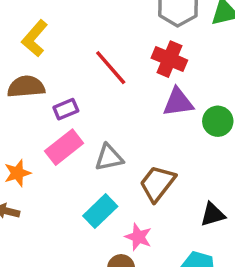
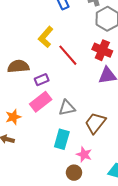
yellow L-shape: (35, 38) -> (46, 37), moved
cyan rectangle: (100, 211) -> (62, 139), turned -30

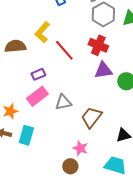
brown semicircle: (18, 66) -> (15, 46), moved
cyan rectangle: (62, 139) -> (26, 135), moved

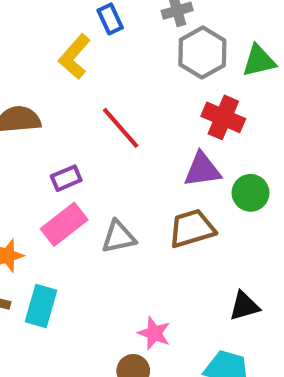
yellow L-shape: (42, 32) -> (75, 57), moved
red cross: (98, 45) -> (223, 117), moved
brown trapezoid: (91, 117) -> (192, 228), moved, turned 35

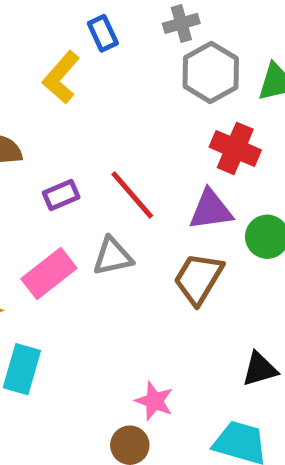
red line: (121, 128) -> (132, 195), moved
purple rectangle: (66, 178) -> (61, 195), moved
brown trapezoid: (192, 228) -> (198, 278), turned -42
gray triangle: (119, 237) -> (113, 256), moved

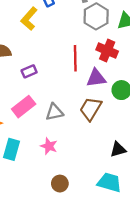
red line: (132, 195) -> (75, 58), moved, turned 40
gray triangle: (113, 256) -> (54, 112), moved
pink star: (154, 401) -> (49, 146), moved

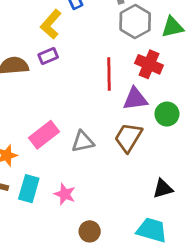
purple rectangle: (29, 71) -> (48, 56), moved
pink star: (49, 146) -> (65, 194), moved

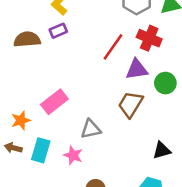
red line: (109, 74) -> (113, 47), turned 36
gray triangle: (83, 142) -> (91, 129), moved

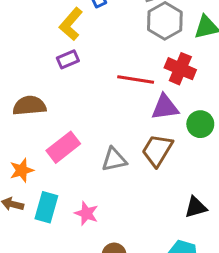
brown semicircle: (27, 39) -> (29, 106), moved
red line: (113, 47) -> (136, 79), turned 64
gray triangle: (91, 129) -> (114, 160), moved

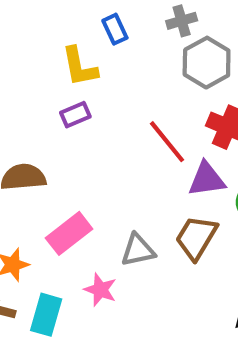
yellow L-shape: (71, 24) -> (79, 67), turned -52
red line: (136, 79) -> (167, 142), turned 42
pink star: (86, 213) -> (100, 290), moved

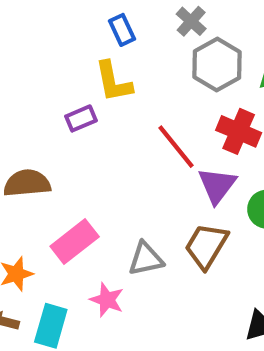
gray cross: (182, 21) -> (191, 21), turned -32
yellow L-shape: (79, 67) -> (113, 82), moved
purple triangle: (207, 179) -> (217, 185), turned -45

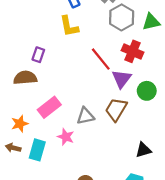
purple rectangle: (81, 118) -> (38, 55), moved, turned -48

